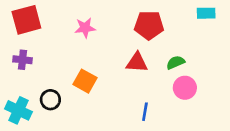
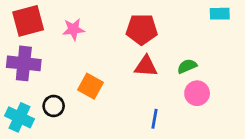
red pentagon: (149, 25) -> (142, 29), moved
pink star: (85, 28) -> (73, 29), moved
purple cross: (22, 60) -> (24, 63), size x1.6

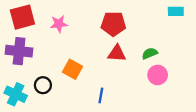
blue line: (154, 119) -> (101, 95), moved

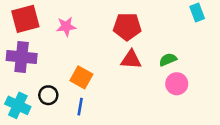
cyan rectangle: (176, 11) -> (197, 13), turned 70
blue line: (101, 95) -> (80, 107), moved

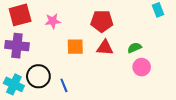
orange square: (81, 77) -> (75, 47), moved, turned -30
black circle: (48, 95) -> (38, 76), size x1.5
blue line: (80, 107) -> (64, 85), turned -32

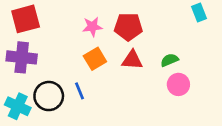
pink star: (53, 21) -> (92, 27), moved
orange square: (75, 47) -> (95, 59), turned -30
blue line: (64, 85) -> (80, 91), moved

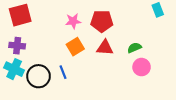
purple cross: (22, 57) -> (17, 46), size x0.7
cyan cross: (18, 106) -> (14, 69), moved

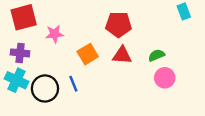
pink star: (73, 21) -> (54, 34), moved

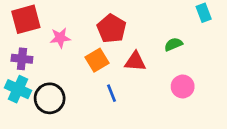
red pentagon: (118, 24) -> (112, 29), moved, turned 30
green semicircle: (156, 55) -> (173, 44), moved
blue line: (73, 84) -> (112, 93), moved

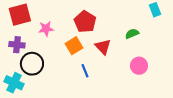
red triangle: (135, 61) -> (103, 47), turned 42
cyan cross: (18, 89) -> (14, 83), moved
black circle: (50, 98) -> (32, 64), moved

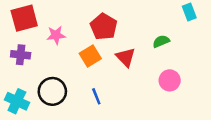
black circle: (32, 64) -> (52, 91), moved
blue line: (85, 71) -> (96, 96), moved

